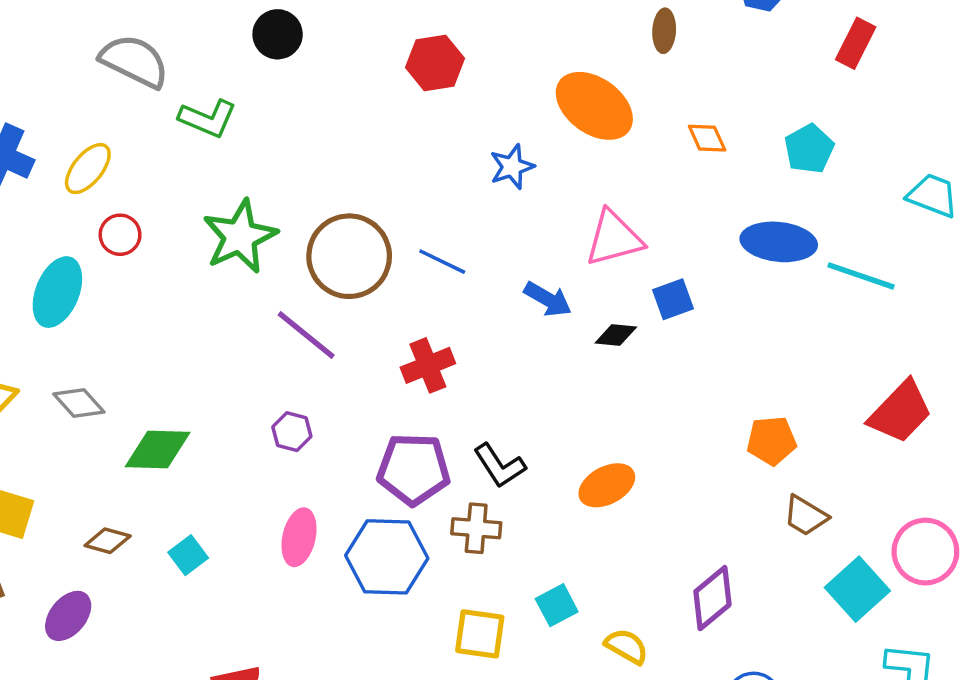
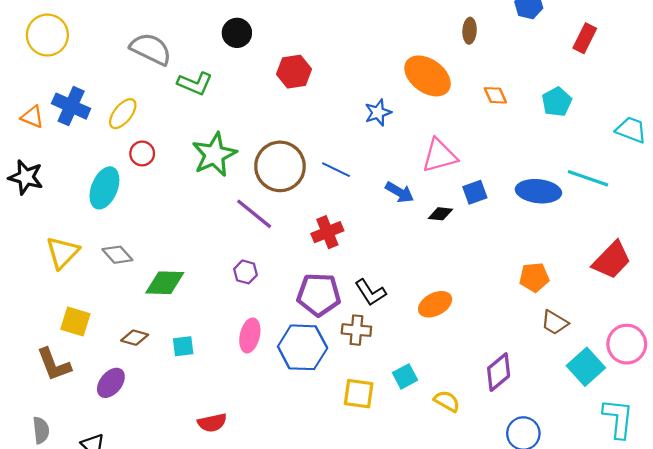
red hexagon: (435, 63) -> (294, 72), moved
blue ellipse: (779, 242) -> (538, 191), moved
cyan square: (188, 555) -> (183, 346), turned 30

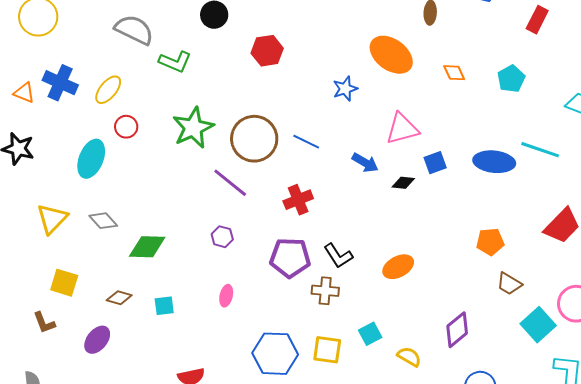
pink ellipse: (250, 335) -> (226, 296), size x0.7
blue hexagon: (303, 347) -> (275, 354), moved
brown L-shape: (54, 365) -> (44, 323), size x0.7

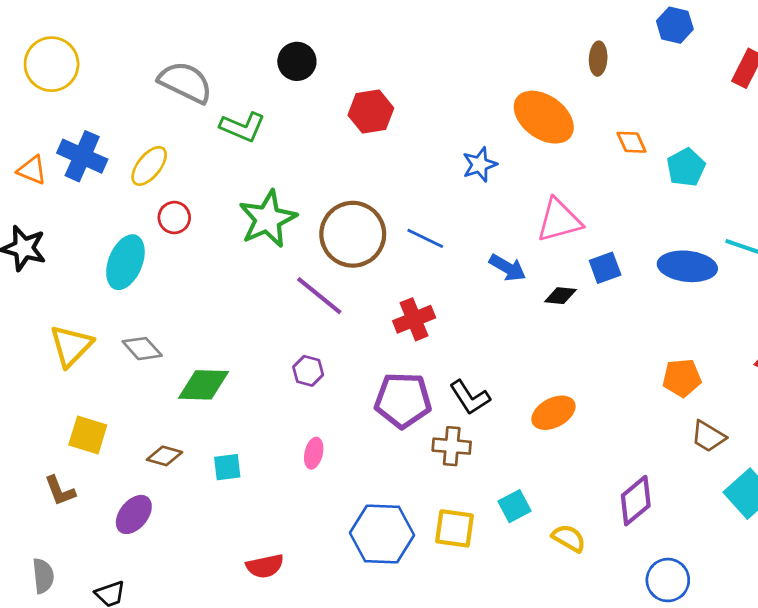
cyan pentagon: (511, 79) -> (686, 167), moved

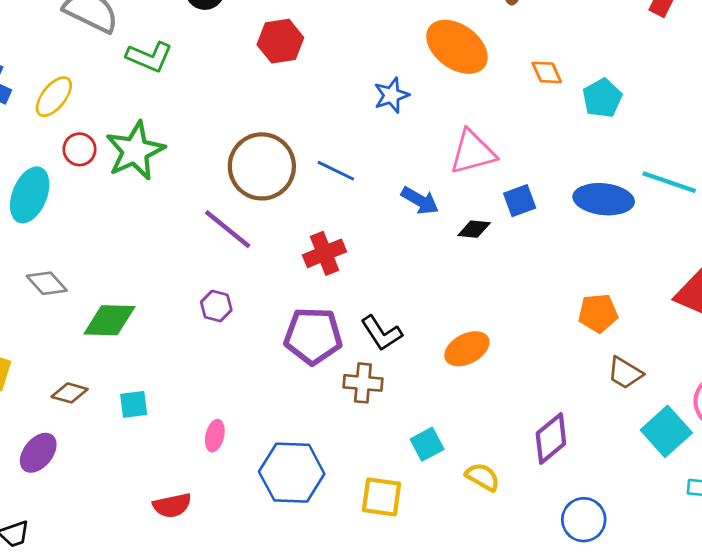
green star: (268, 219) -> (135, 151), moved
pink ellipse: (314, 453) -> (215, 436), moved
yellow square: (455, 528) -> (381, 497), moved

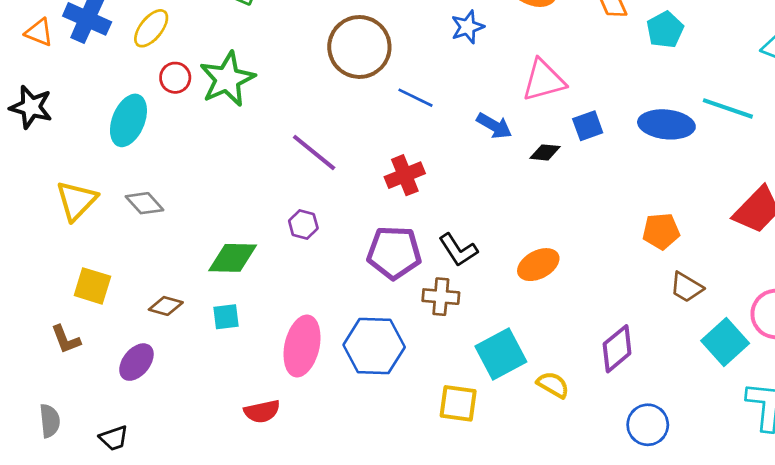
brown circle: (262, 166) -> (359, 47), moved
green diamond: (109, 320) -> (233, 258), moved
pink ellipse: (215, 436) -> (302, 346), size x2.0
cyan square: (427, 444) -> (501, 354), size x1.6
blue hexagon: (292, 473) -> (374, 346), moved

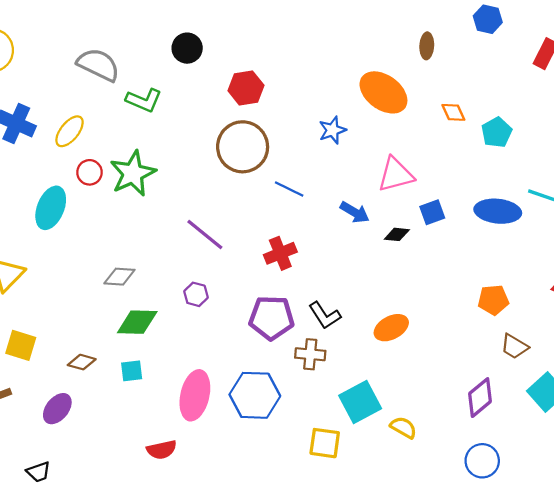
gray diamond: (144, 203) -> (119, 277), moved, turned -44
purple diamond: (617, 349) -> (480, 398), moved

